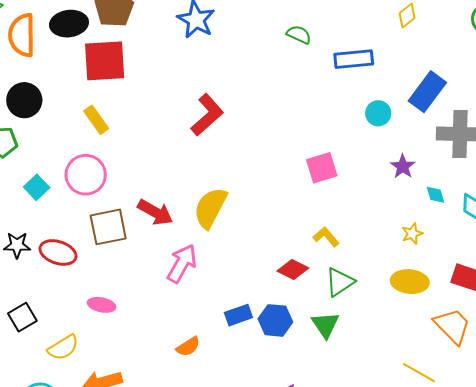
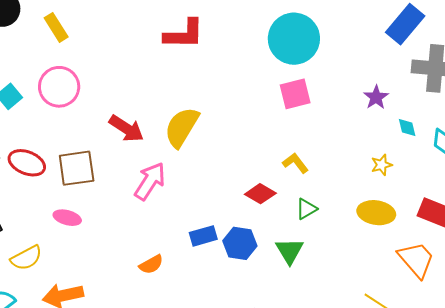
cyan circle: (378, 113) -> (294, 39), moved, size x2.0
red L-shape: (207, 115) -> (184, 34), turned 39
yellow rectangle: (96, 120) -> (56, 27), moved
brown square: (108, 227) -> (77, 168), moved
green triangle: (340, 282) -> (306, 209), size x0.7

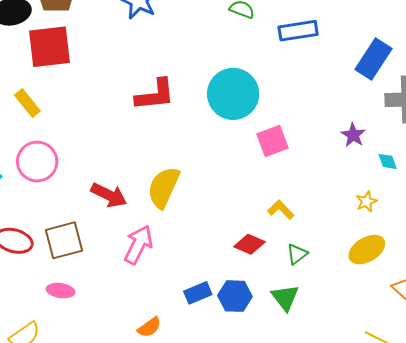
cyan circle: (294, 39) -> (233, 94), moved
yellow ellipse: (376, 213) -> (367, 250), turned -33

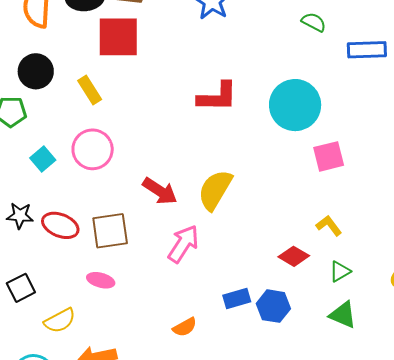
green triangle: (285, 298) -> (343, 315), moved, turned -36

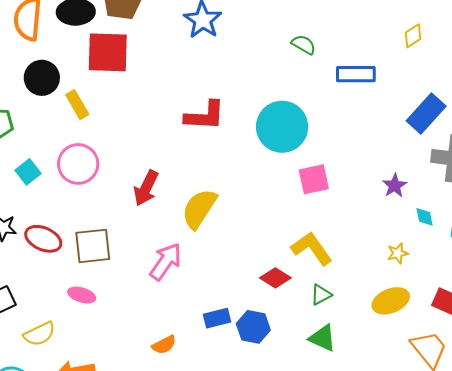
black circle: (36, 71) -> (42, 78), moved
red arrow: (160, 191) -> (146, 188), moved, turned 81
yellow L-shape: (329, 226) -> (312, 248), size x1.6

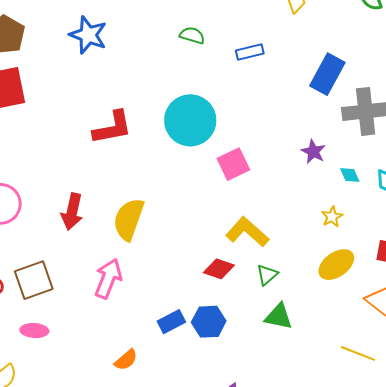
blue rectangle: (356, 74) -> (250, 52), size x0.7

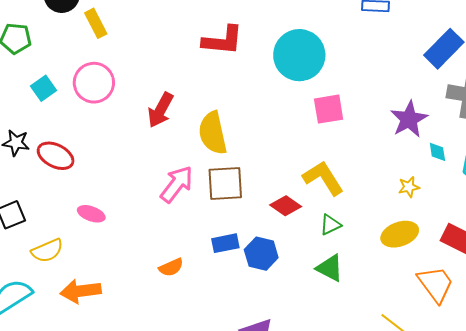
purple star: (313, 152) -> (409, 119), size x1.5
yellow semicircle: (129, 219) -> (213, 133), turned -48
brown square: (34, 280) -> (225, 183), moved

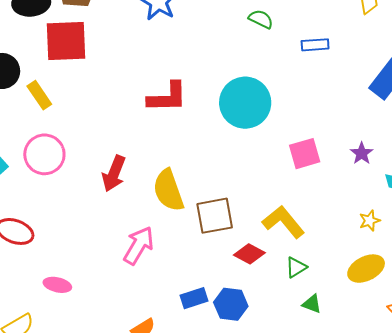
pink square: (329, 109) -> (305, 154), moved
purple star: (409, 119) -> (362, 153), size x0.6
brown square: (225, 183) -> (215, 216), moved
green triangle: (330, 268) -> (312, 304), moved, size x0.7

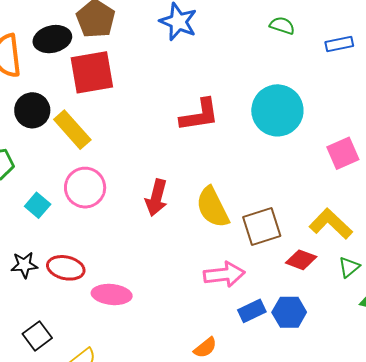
yellow rectangle: (39, 95) -> (72, 130), size x1.4
pink arrow: (139, 245) -> (224, 274), moved, turned 60
pink ellipse: (57, 285) -> (112, 294), moved, size x1.4

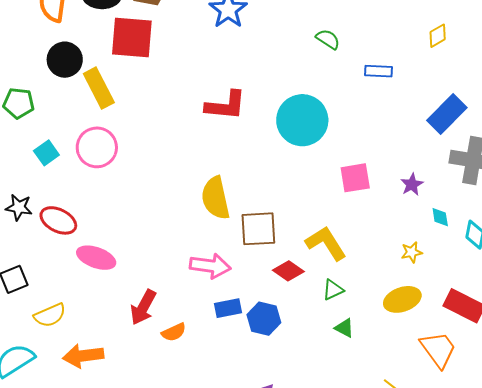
red arrow: (156, 198) -> (143, 307), moved

